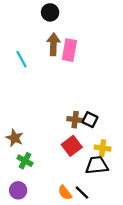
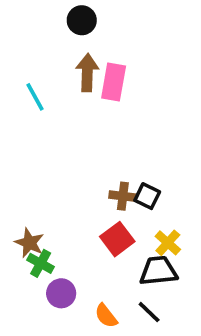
brown star: (15, 138) -> (29, 243), moved
yellow cross: (103, 148) -> (168, 243), turned 35
purple circle: (18, 190) -> (61, 293), moved
black line: (82, 193) -> (149, 312), moved

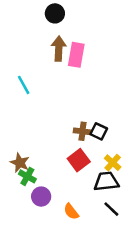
cyan line: (35, 97) -> (24, 85), moved
black line: (149, 312) -> (111, 209), moved

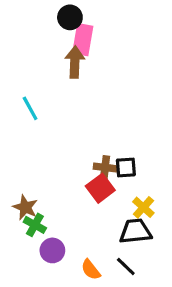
pink rectangle: (76, 55) -> (83, 40), moved
black square: (99, 131) -> (126, 167), turned -30
red square: (79, 160) -> (100, 188), moved
black line: (111, 209) -> (126, 266), moved

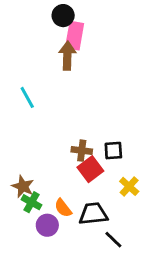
brown cross: (105, 167) -> (82, 151), moved
black trapezoid: (135, 231) -> (93, 214), moved
orange semicircle: (91, 270) -> (63, 208), moved

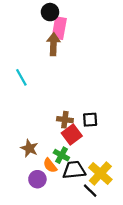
brown star: (23, 186) -> (29, 148), moved
yellow cross: (129, 186) -> (100, 173), moved, size x1.5
green cross: (31, 202) -> (61, 155), moved

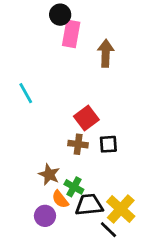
brown arrow: (53, 44) -> (106, 53), moved
red square: (72, 135) -> (86, 118), moved
brown star: (29, 148) -> (49, 175), moved

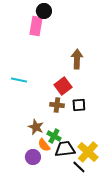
pink rectangle: (71, 34) -> (36, 26), moved
brown arrow: (106, 53) -> (77, 59), moved
cyan line: (26, 93) -> (19, 80), moved, turned -49

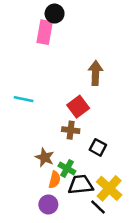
black square: (79, 105) -> (98, 147), moved, turned 32
orange semicircle: (44, 145) -> (55, 180), turned -128
purple circle: (33, 157) -> (48, 204), moved

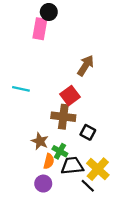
brown arrow: (95, 73) -> (86, 65), turned 30
brown cross: (71, 130) -> (63, 117), size x1.5

